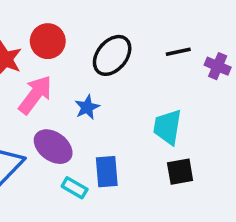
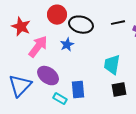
red circle: (48, 41) -> (57, 15), moved
black ellipse: (112, 55) -> (81, 25), turned 65
blue star: (87, 107) -> (67, 45), moved

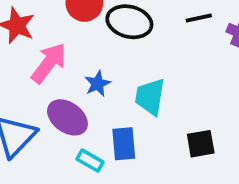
blue star: (67, 45) -> (97, 84), moved
cyan trapezoid: (112, 65) -> (150, 97), moved

